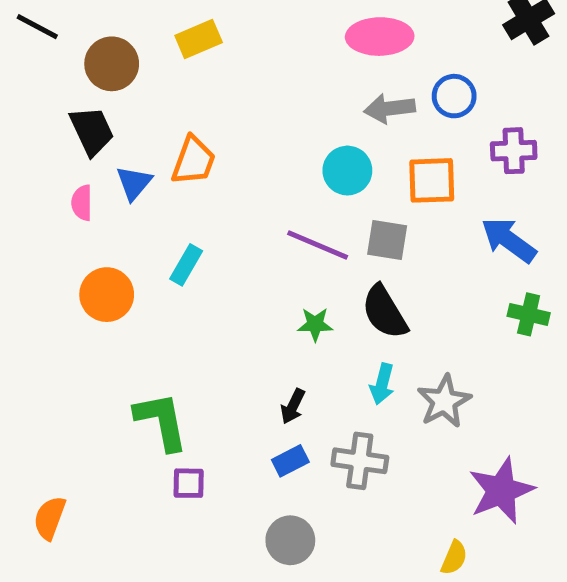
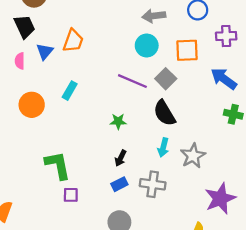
gray arrow: (390, 108) -> (154, 16), moved
gray square: (387, 240) -> (166, 79), turned 36
green star: (315, 324) -> (118, 121), moved

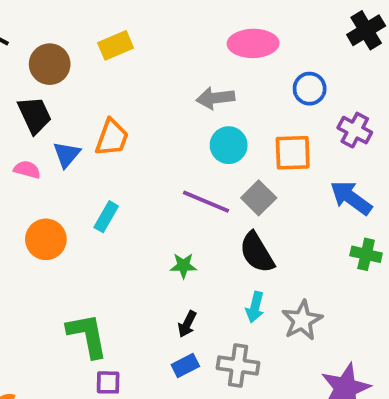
gray arrow: (154, 16) -> (215, 98), moved
purple cross: (226, 36) -> (355, 130), turned 30
pink semicircle: (20, 61) -> (27, 170), turned 105

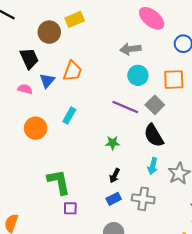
pink ellipse: (253, 43) -> (152, 18), turned 40
brown circle: (50, 64) -> (49, 32), moved

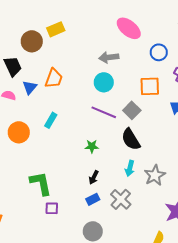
cyan circle: (138, 75) -> (104, 82), moved
gray cross: (143, 199) -> (121, 199), turned 35

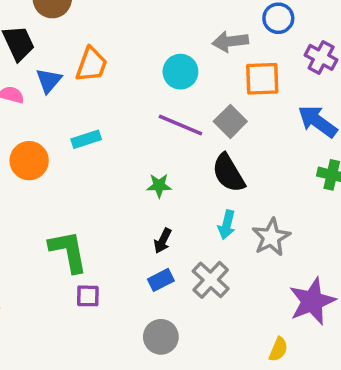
gray arrow: (109, 57) -> (230, 41), moved
cyan rectangle: (51, 120) -> (86, 139), turned 42

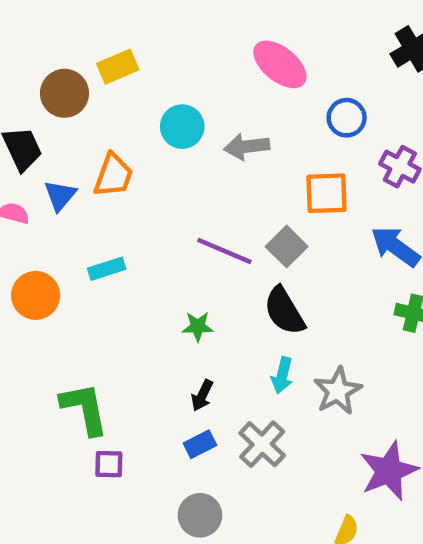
gray arrow: (230, 41) -> (247, 147), moved
cyan circle: (180, 72) -> (182, 127), moved

